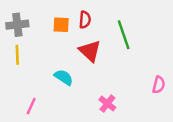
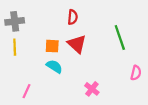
orange square: (61, 25) -> (52, 46), moved
green line: (124, 35) -> (120, 37), moved

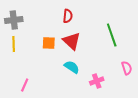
cyan semicircle: (54, 66) -> (72, 67), moved
pink semicircle: (136, 73) -> (127, 68), turned -32
pink cross: (92, 89) -> (97, 81), moved, turned 32

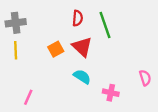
green line: (112, 35) -> (105, 25), moved
orange square: (49, 43) -> (56, 49), turned -32
pink cross: (97, 81) -> (111, 93), turned 32

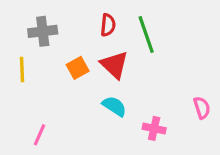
gray cross: (16, 23) -> (43, 31), moved

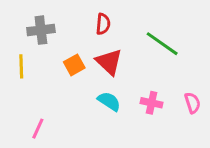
green line: (146, 35) -> (162, 44), moved, turned -36
pink cross: (154, 128) -> (152, 103), moved

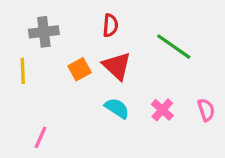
pink cross: (152, 103) -> (162, 110), turned 30

